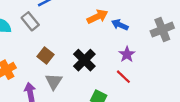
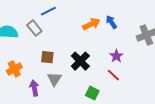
blue arrow: (120, 25) -> (111, 22), moved, turned 32
brown square: (45, 56) -> (47, 57), turned -32

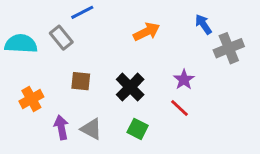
blue arrow: (111, 22) -> (203, 24), moved
gray triangle: (54, 79) -> (91, 129), moved, turned -35
green square: (92, 93) -> (138, 129), moved

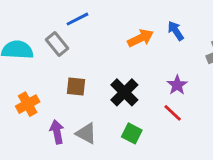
blue arrow: (203, 24) -> (176, 31), moved

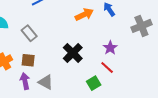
gray rectangle: (57, 44) -> (29, 33), moved
brown square: (76, 86) -> (28, 60), moved
green square: (132, 133) -> (94, 83), moved, turned 32

